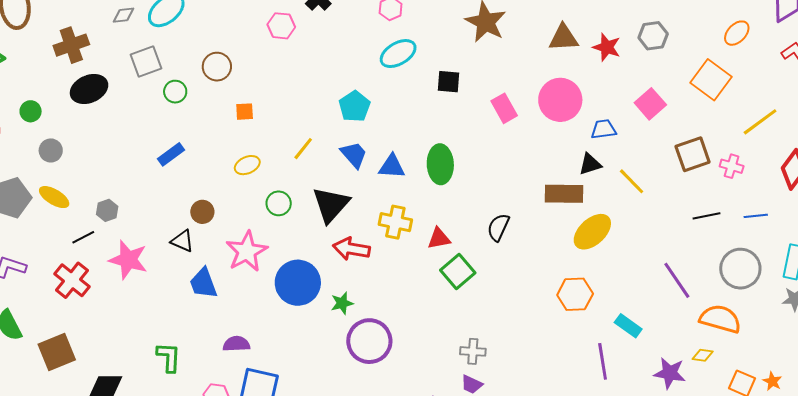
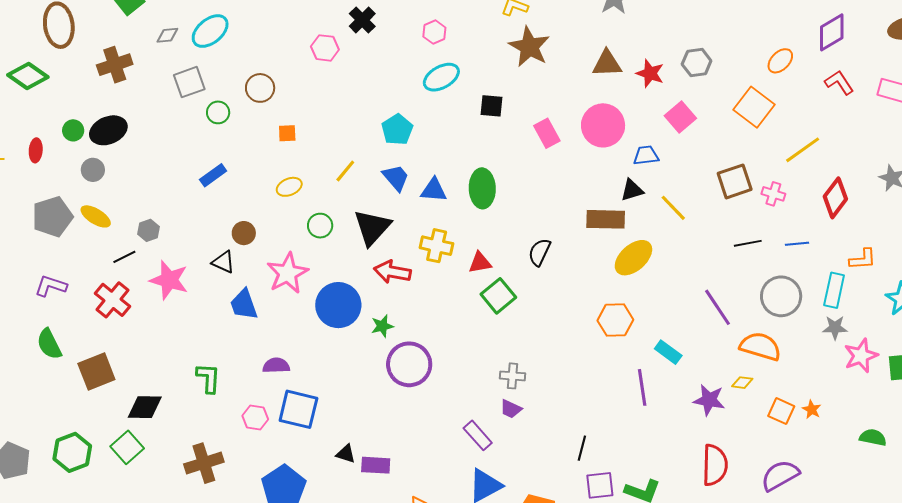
black ellipse: (89, 89) -> (108, 130), moved
pink square: (650, 104) -> (680, 117), moved

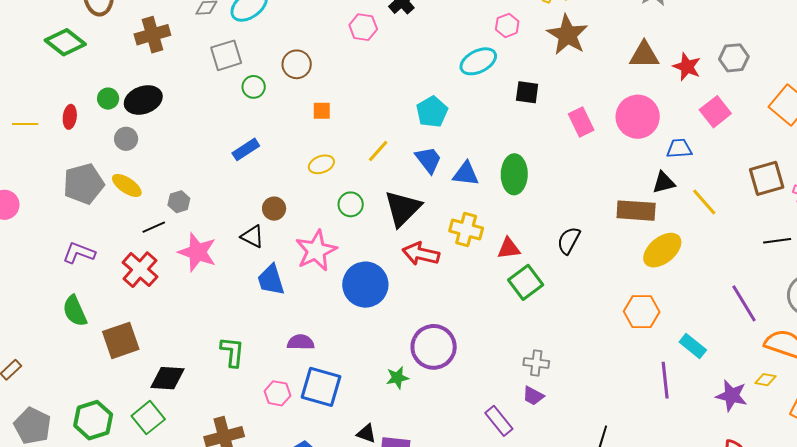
pink hexagon: (434, 32) -> (507, 25), moved
green star: (382, 326) -> (397, 378), moved

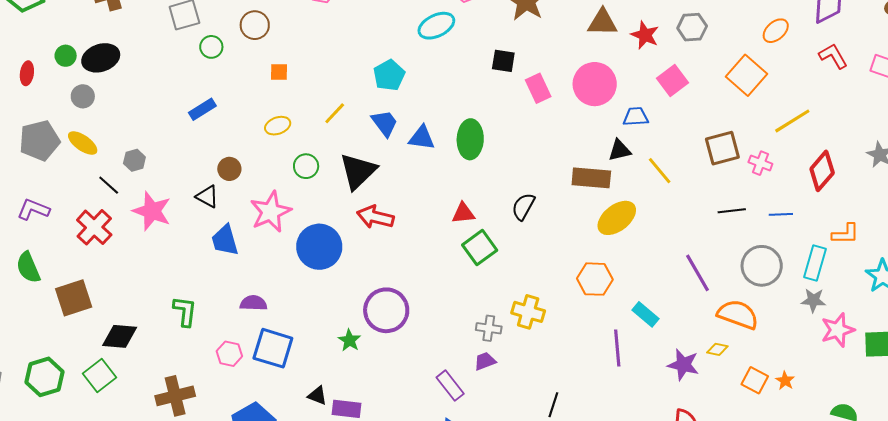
black square: (527, 92) -> (503, 61), moved
black line: (154, 227) -> (109, 185), turned 65
yellow cross: (466, 230) -> (528, 312), moved
green star: (397, 378) -> (349, 340), turned -30
purple trapezoid: (533, 396) -> (485, 361), turned 130

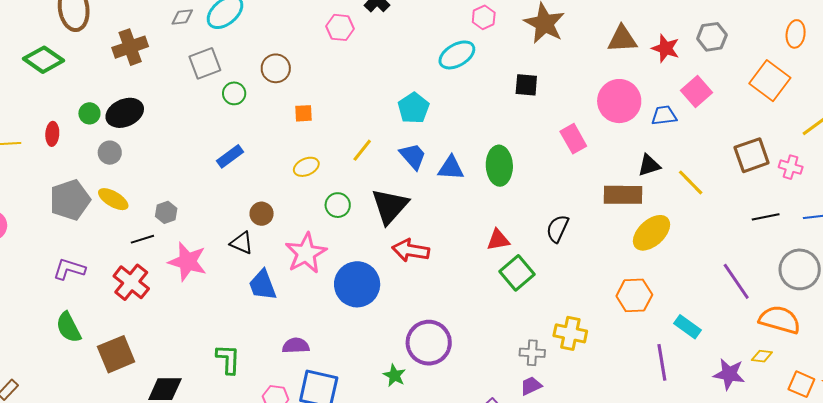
orange ellipse: (776, 31) -> (796, 34), turned -36
pink rectangle: (538, 88) -> (573, 139), moved
blue trapezoid: (636, 117) -> (664, 115), moved
black line: (109, 185) -> (142, 239), turned -55

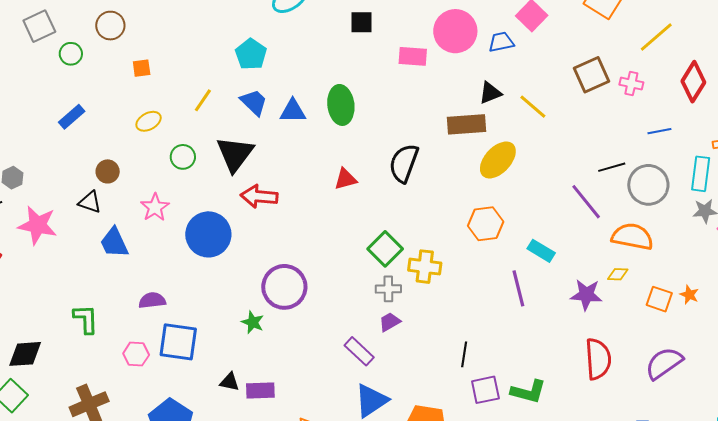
pink rectangle: (573, 139) -> (413, 56), moved, turned -52
black line: (766, 217) -> (612, 167), moved
black semicircle: (557, 229) -> (404, 163), size x1.4
pink star: (306, 253) -> (155, 207), size x0.7
green square: (517, 273) -> (385, 249), moved

